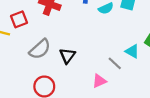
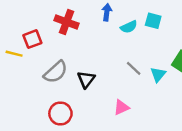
cyan triangle: (132, 51) -> (158, 74), turned 40
gray line: (115, 63) -> (134, 68), moved

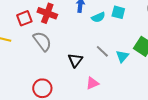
red square: (32, 39) -> (24, 18), moved
gray semicircle: (56, 72) -> (42, 41), moved, turned -85
black triangle: (86, 79) -> (75, 60), moved

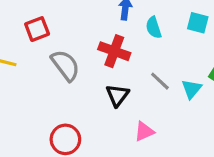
cyan square: (118, 12) -> (198, 23), moved
red cross: (47, 13) -> (114, 51), moved
cyan semicircle: (98, 17) -> (154, 28), turned 96

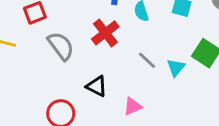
red cross: (114, 51) -> (105, 33), turned 32
black triangle: (117, 95) -> (97, 86), moved, turned -40

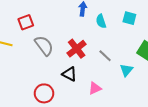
red cross: (105, 33) -> (77, 49), moved
cyan triangle: (176, 67) -> (126, 70), moved

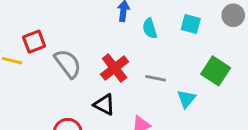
red square: (26, 22) -> (34, 42), moved
gray line: (105, 56) -> (156, 78), turned -32

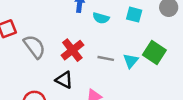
cyan semicircle: (150, 28) -> (101, 18), turned -56
cyan triangle: (186, 99) -> (131, 61), moved

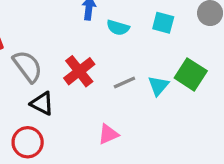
gray line: (106, 58) -> (124, 83), turned -35
black triangle: (64, 80) -> (42, 103), moved

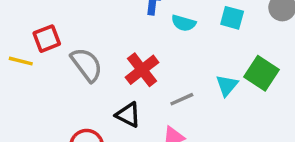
gray line: (124, 83) -> (182, 99), moved
black triangle: (42, 103) -> (128, 115), moved

